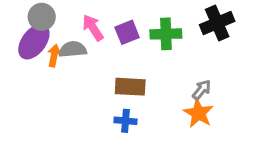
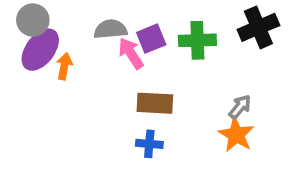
gray circle: (42, 17) -> (33, 20), moved
pink arrow: (93, 28) -> (131, 53), moved
gray semicircle: (73, 49) -> (111, 29), moved

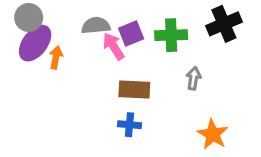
gray arrow: (240, 107) -> (194, 78), moved, turned -30
orange star: (236, 135) -> (213, 134), moved

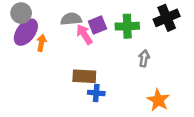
brown rectangle: (134, 90) -> (84, 76), moved

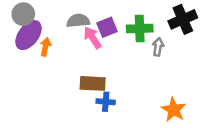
gray arrow: (144, 58) -> (158, 47), moved

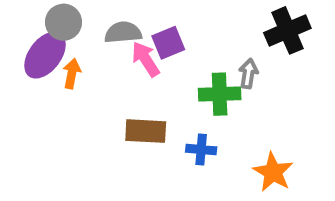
gray circle: (23, 14) -> (63, 22), moved
green cross: (140, 29) -> (220, 94), moved
blue cross: (106, 102) -> (201, 150), moved

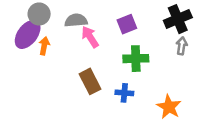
purple square: (168, 43) -> (127, 24), moved
gray arrow: (248, 74) -> (182, 46), moved
brown rectangle: (146, 131) -> (90, 81), turned 60

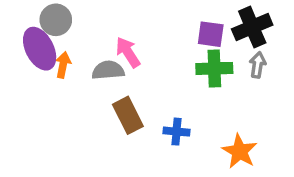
gray semicircle: (76, 20) -> (108, 70), moved
purple square: (127, 24) -> (211, 34), moved, turned 30
purple ellipse: (28, 34) -> (40, 49), turned -64
green cross: (136, 59) -> (214, 68), moved

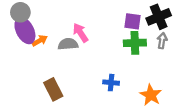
gray circle: (56, 20) -> (20, 12), moved
orange arrow: (63, 65) -> (40, 41), turned 49
brown rectangle: (128, 115) -> (53, 89), moved

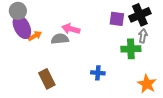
pink arrow: (80, 33) -> (71, 29), turned -42
green cross: (135, 43) -> (131, 49), moved
orange star: (151, 95) -> (147, 84), moved

